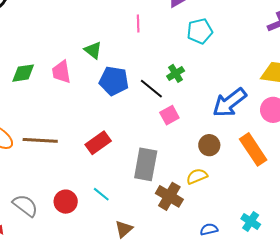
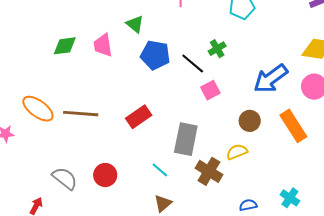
cyan line: (101, 194) -> (160, 170), moved

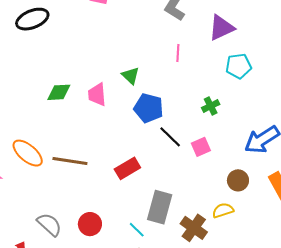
black line: (193, 63) -> (170, 137), moved
gray rectangle: (186, 139) -> (160, 207), moved
cyan line: (160, 170) -> (137, 230), moved

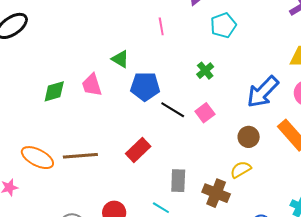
gray rectangle: (160, 207) -> (178, 181), size x0.7

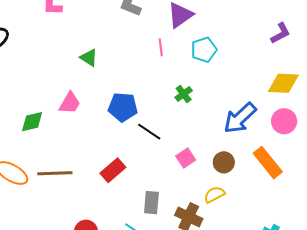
pink line: (161, 26) -> (161, 47), moved
green triangle: (120, 59) -> (89, 58), moved
pink trapezoid: (92, 85) -> (70, 103), turned -135
green diamond: (54, 91) -> (32, 122), moved
pink square: (205, 113) -> (186, 158), moved

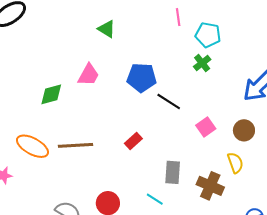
cyan pentagon: (204, 50) -> (208, 35), moved, turned 30
red rectangle: (113, 170) -> (133, 141), size x0.7
yellow semicircle: (214, 194) -> (235, 163), turned 100

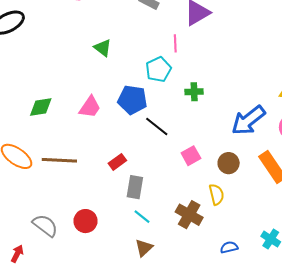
cyan pentagon: (208, 35) -> (158, 69), moved, turned 30
green cross: (202, 63) -> (194, 92), turned 30
pink trapezoid: (89, 75) -> (90, 107), moved
gray rectangle: (173, 172) -> (135, 187), moved
cyan line: (155, 199) -> (142, 217), moved

